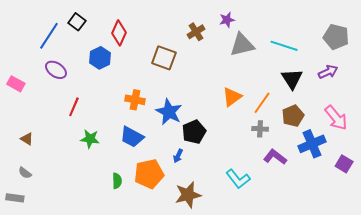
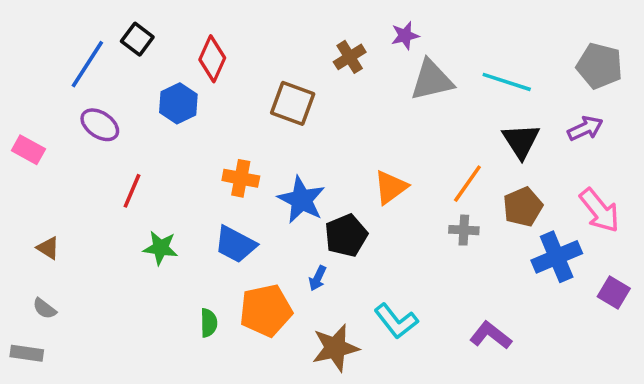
orange triangle: (232, 97) -> (391, 187), moved
purple L-shape: (275, 157) -> (491, 335), moved
cyan L-shape: (238, 179) -> (396, 321), moved

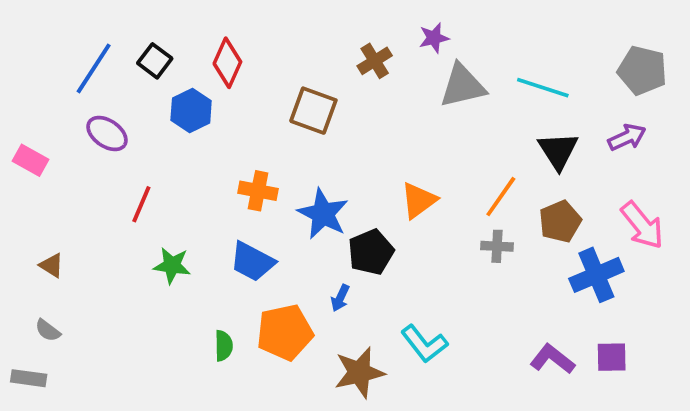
black square: (137, 39) -> (155, 61), moved
purple square: (614, 293) -> (612, 357), moved, turned -32
purple L-shape: (491, 335) -> (552, 359), moved

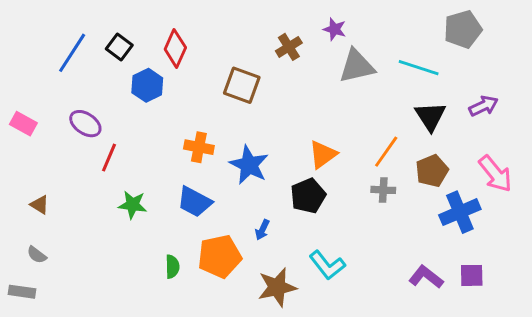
purple star: (434, 38) -> (335, 29), turned 30
gray pentagon: (642, 70) -> (463, 29), moved, turned -30
purple ellipse: (107, 133) -> (85, 124), moved
black pentagon: (371, 252) -> (308, 196), moved

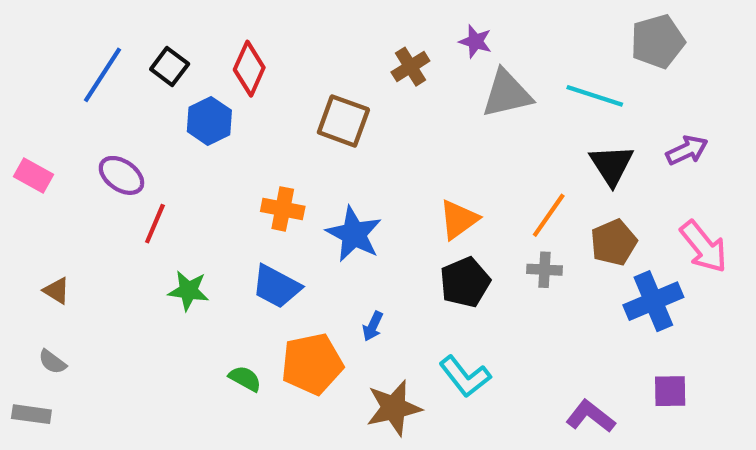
black pentagon: (308, 196) -> (465, 282), moved
green semicircle: (172, 267) -> (245, 379), turned -60
purple L-shape: (426, 277) -> (591, 416), moved

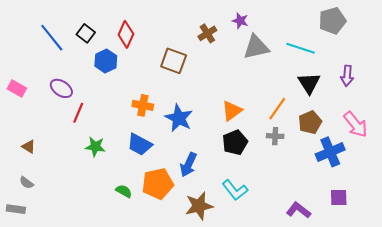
blue line: (103, 75) -> (52, 38), turned -72
purple arrow: (687, 150) -> (347, 76), turned 120
blue arrow: (373, 326) -> (188, 165), size x1.6

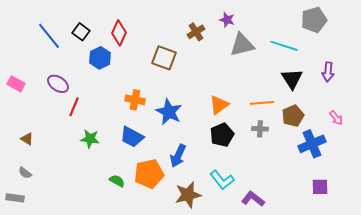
orange line: (277, 109) -> (262, 103), turned 50
pink arrow: (356, 124) -> (336, 118), size x0.6
purple L-shape: (298, 210) -> (253, 199), moved

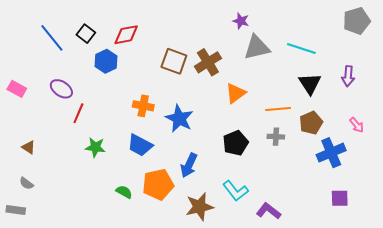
gray pentagon: (314, 20) -> (357, 21), moved
brown cross: (196, 32) -> (208, 62), moved, size x1.4
red diamond: (119, 33) -> (126, 35), turned 55
orange triangle: (219, 105) -> (236, 93), moved

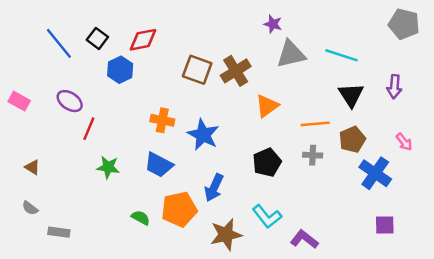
gray pentagon: (357, 21) -> (404, 24), turned 30
blue cross: (331, 153) -> (375, 173), turned -32
gray rectangle: (16, 210) -> (59, 232), moved

